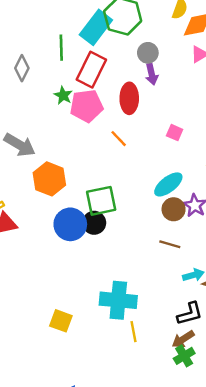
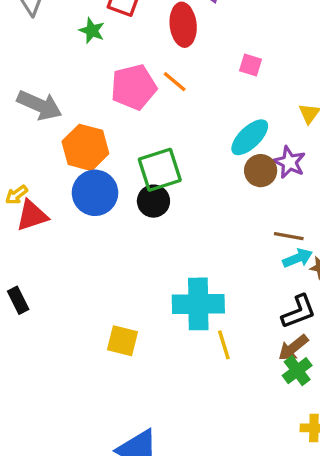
pink pentagon: (87, 106) -> (134, 87), moved
blue circle: (70, 224) -> (95, 193), moved
brown line: (170, 244) -> (289, 236), moved

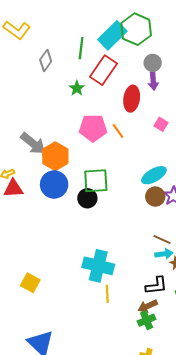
pink square: (251, 65) -> (161, 124), moved
gray arrow: (39, 105) -> (33, 143), moved
yellow square: (122, 341) -> (30, 283), moved

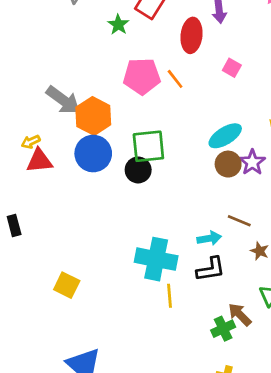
cyan arrow: (164, 254) -> (209, 238), moved
black L-shape: (156, 286) -> (211, 269), moved
brown arrow: (148, 306) -> (240, 315), moved, turned 72

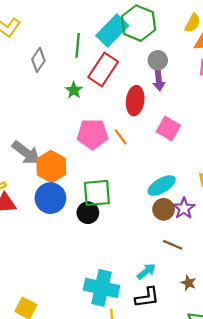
pink square: (232, 68) -> (168, 128), size x1.5
brown line: (239, 221) -> (173, 245), moved
cyan arrow: (209, 238) -> (146, 271), turned -30

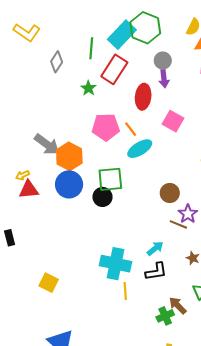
cyan ellipse: (162, 186) -> (140, 149), moved
purple star: (184, 208) -> (188, 214), moved

